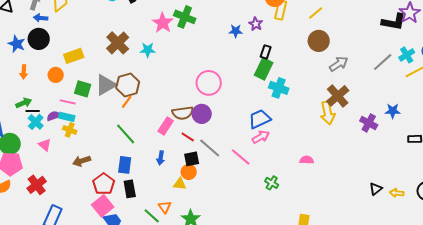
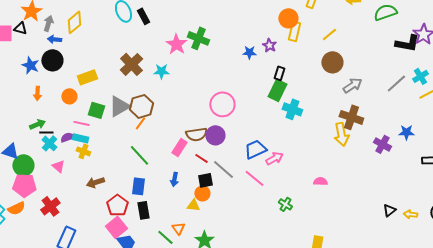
brown cross: (338, 96) -> (351, 117), turned -30
blue trapezoid: (260, 119) -> (255, 149), moved

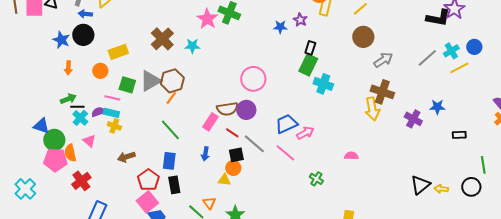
orange semicircle: (16, 208) -> (70, 153), moved, turned 102
black triangle: (389, 210) -> (420, 185), size x1.5

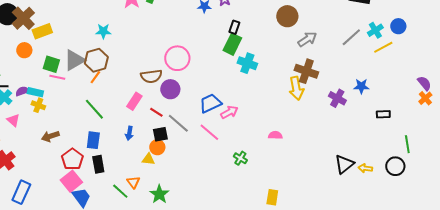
brown cross: (162, 39) -> (23, 18), moved
cyan star: (192, 46) -> (103, 31), moved
pink line: (112, 98) -> (57, 77), moved
brown semicircle: (227, 109) -> (151, 76), moved

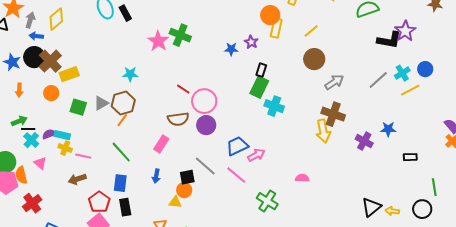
gray triangle: (74, 60) -> (101, 103), size x0.7
pink line: (57, 77) -> (83, 156), moved
purple circle: (170, 89) -> (206, 125), moved
red line: (156, 112) -> (183, 89), moved
green cross: (240, 158) -> (267, 201), size x1.5

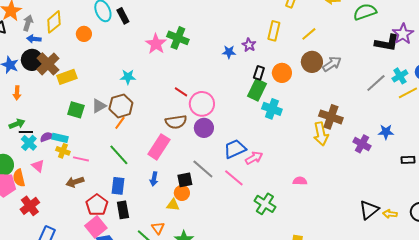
orange circle: (270, 15) -> (282, 73), moved
gray arrow: (334, 82) -> (332, 64), moved
orange circle: (51, 93) -> (84, 34), moved
pink rectangle: (161, 144) -> (159, 147), size x1.4

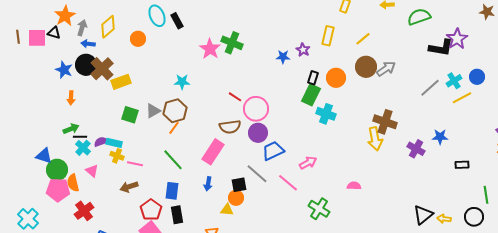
blue trapezoid: (235, 149) -> (273, 151), moved

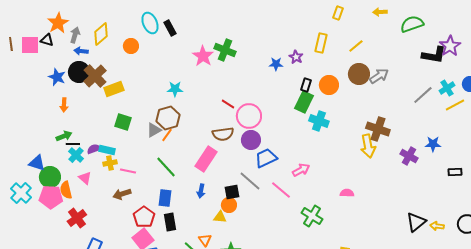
gray triangle: (153, 111) -> (154, 130), moved
yellow cross: (117, 156) -> (110, 163), turned -32
cyan cross: (28, 219) -> (21, 193), moved

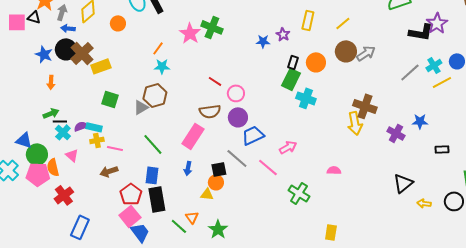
pink circle: (249, 116) -> (236, 93), size x0.7
orange line: (167, 135) -> (158, 48), moved
black rectangle: (170, 222) -> (157, 199), size x1.4
black triangle: (416, 222) -> (403, 183), moved

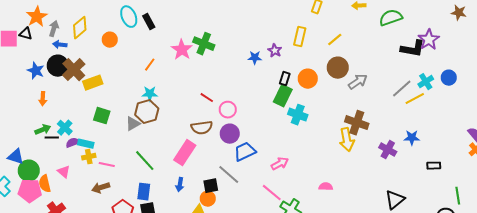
gray arrow: (366, 53) -> (358, 82), moved
cyan star: (162, 66) -> (150, 94), moved
yellow line: (442, 82) -> (415, 99), moved
cyan cross: (63, 132) -> (65, 128), moved
pink line: (268, 167) -> (272, 193), moved

